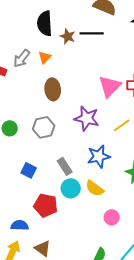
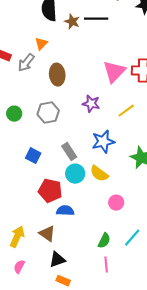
orange triangle: (45, 57) -> (41, 44), moved
gray arrow: (22, 58) -> (26, 63), moved
purple star: (87, 118) -> (91, 104), size x0.7
blue semicircle: (20, 225) -> (65, 211), moved

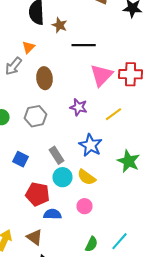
black line: (96, 19) -> (84, 45), moved
blue star: (103, 142) -> (90, 145), turned -30
pink circle: (116, 203) -> (84, 206), moved

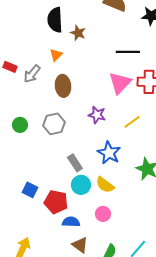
black line: (84, 45) -> (128, 52), moved
orange triangle: (28, 47) -> (56, 55), moved
blue square: (20, 159) -> (30, 190), moved
brown triangle: (34, 237) -> (80, 245), moved

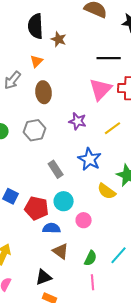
cyan circle: (81, 185) -> (64, 201), moved
yellow semicircle: (105, 185) -> (107, 191), moved

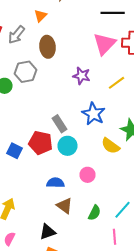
gray hexagon: (35, 130) -> (26, 72), moved
cyan circle: (64, 201) -> (68, 146), moved
red pentagon: (37, 208) -> (40, 143), moved
pink line: (93, 282) -> (114, 237), moved

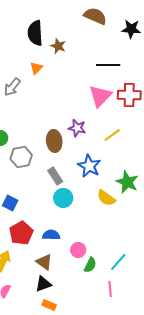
brown ellipse: (48, 47) -> (54, 141), moved
gray hexagon: (26, 72) -> (21, 157), moved
red pentagon: (40, 143) -> (21, 233), moved, turned 30
pink circle: (88, 175) -> (78, 250), moved
brown triangle: (64, 206) -> (44, 262), moved

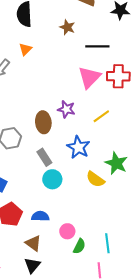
brown star: (58, 46) -> (67, 27), moved
cyan line: (118, 262) -> (107, 243), turned -48
black triangle: (43, 284) -> (32, 265), turned -30

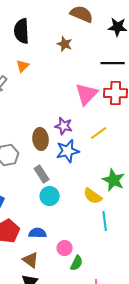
black line: (97, 46) -> (113, 63), moved
blue star: (78, 147) -> (68, 151), moved, turned 30
cyan line: (107, 243) -> (105, 221), moved

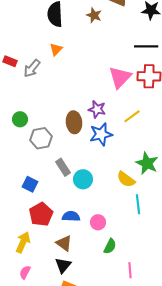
brown star: (65, 44) -> (94, 15), moved
gray rectangle: (42, 174) -> (63, 167), moved
pink circle: (65, 248) -> (98, 222), moved

